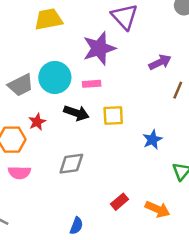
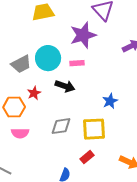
yellow square: (113, 115) -> (94, 129), moved, size x1.4
blue star: (152, 140) -> (110, 101), moved
red rectangle: (119, 202) -> (87, 157), moved

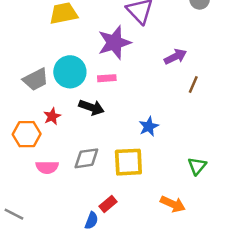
pink semicircle: (20, 133) -> (47, 167), moved
red rectangle: (87, 157) -> (108, 204), moved

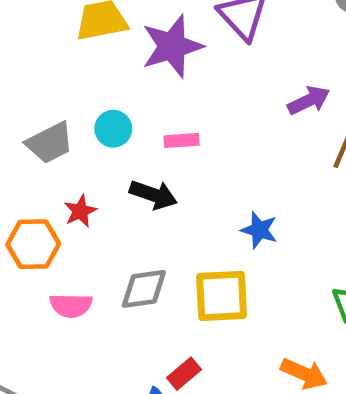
purple star: (114, 43) -> (172, 46), moved
cyan circle: (70, 72) -> (113, 129), size x0.6
blue star: (149, 127) -> (259, 230), turned -30

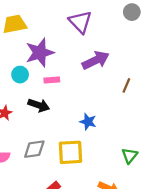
purple star: (172, 46) -> (40, 53), moved
purple arrow: (309, 100) -> (96, 60), moved, size x1.4

